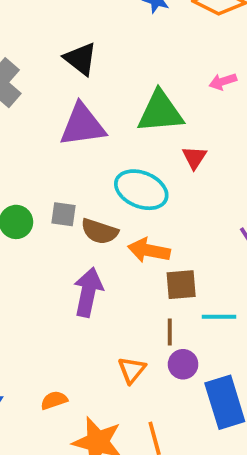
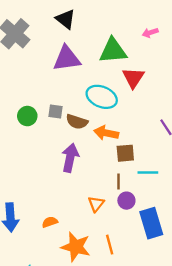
red triangle: (194, 157) -> (133, 78), size x1.5

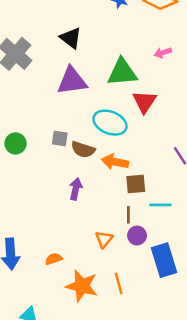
green circle: (27, 116) -> (16, 143), moved
purple arrow: (70, 158) -> (76, 189), size x0.7

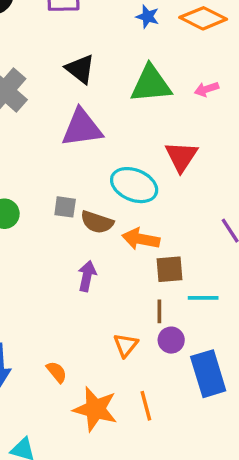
green triangle: (122, 72) -> (151, 84), moved
orange semicircle: (54, 259) -> (57, 372), turned 70

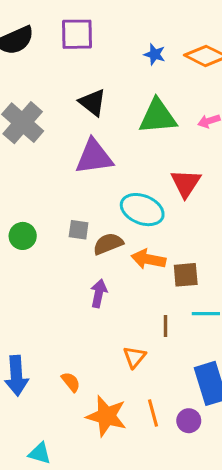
brown semicircle: (97, 222) -> (108, 244), turned 140
brown square: (169, 269) -> (186, 275), moved
purple circle: (171, 340) -> (189, 421), moved

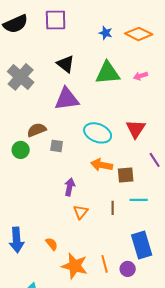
red triangle: (186, 183) -> (136, 129), moved
brown semicircle: (108, 244) -> (37, 130), moved
orange triangle: (134, 357) -> (81, 212), moved

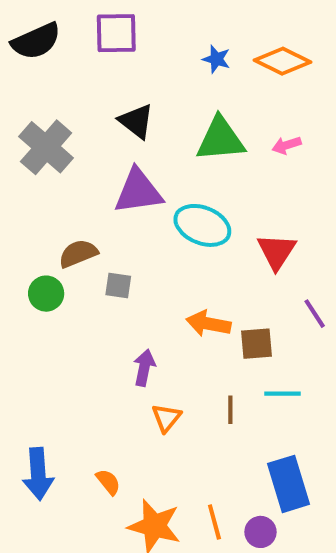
cyan ellipse: (98, 133) -> (202, 225), moved

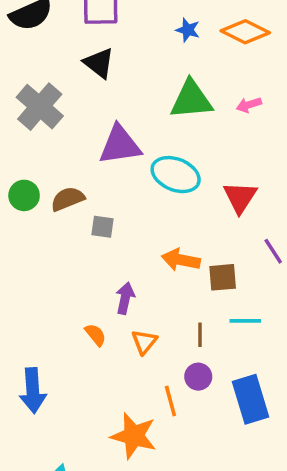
black triangle: (136, 121) -> (99, 63), moved
green circle: (46, 294) -> (24, 195), moved
orange semicircle: (108, 482) -> (95, 335), moved
orange line: (214, 522) -> (170, 401), moved
purple circle: (260, 532) -> (198, 377), moved

